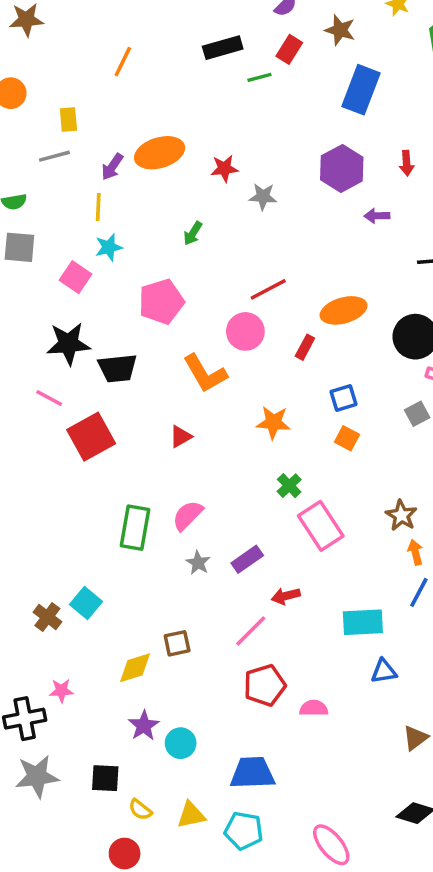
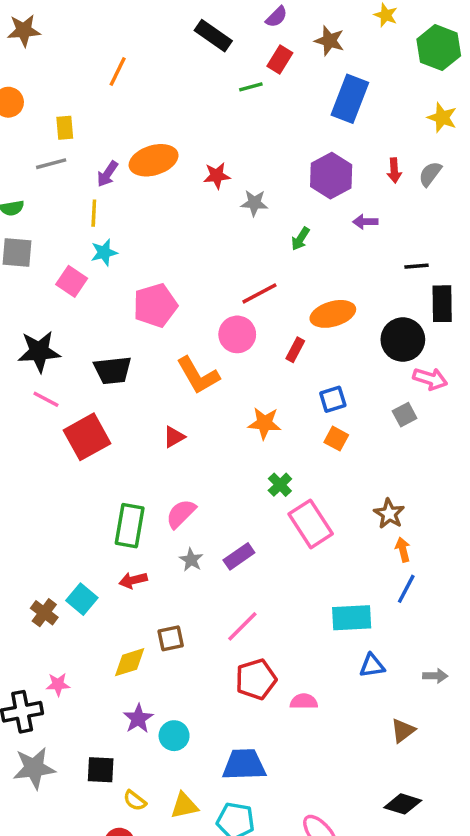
black rectangle: (223, 48) -> (213, 36), moved, turned 51
green arrow: (193, 233) -> (300, 239), moved
black star: (68, 344) -> (39, 351), moved
red arrow: (286, 596) -> (133, 580), moved

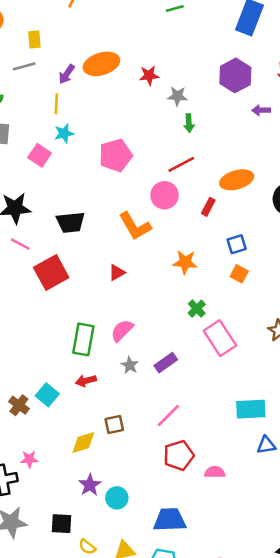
green arrow: (300, 239) -> (189, 123), moved, turned -36
pink pentagon: (155, 305) -> (116, 155), moved

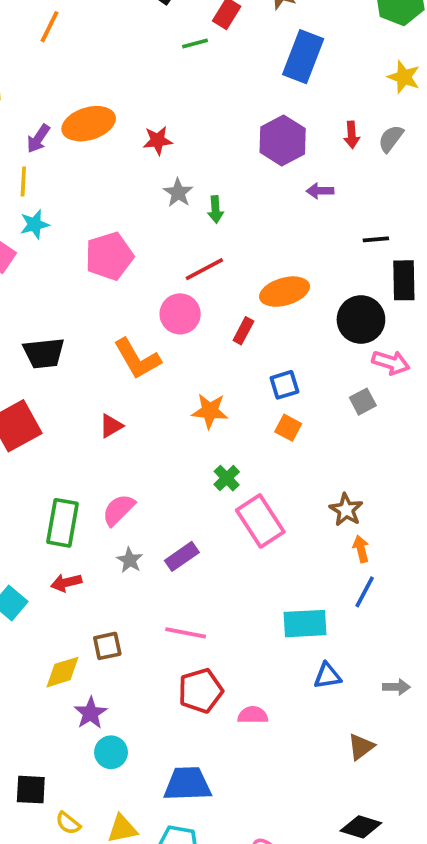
gray star: (177, 96) -> (178, 193), moved, turned 30
pink line: (168, 415) -> (186, 633), turned 56
purple star: (90, 485) -> (91, 713), moved

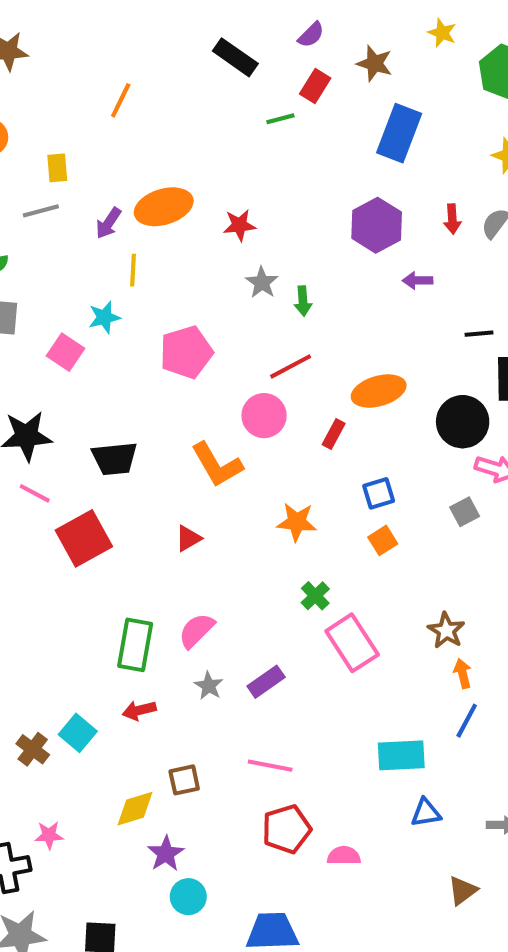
yellow line: (23, 181) -> (133, 270), moved
orange square: (288, 428) -> (383, 540), turned 30

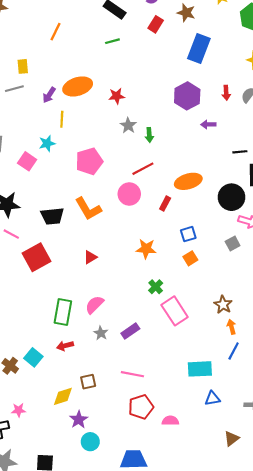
green line: (280, 119) -> (112, 41), moved
orange L-shape: (217, 465) -> (88, 209), moved

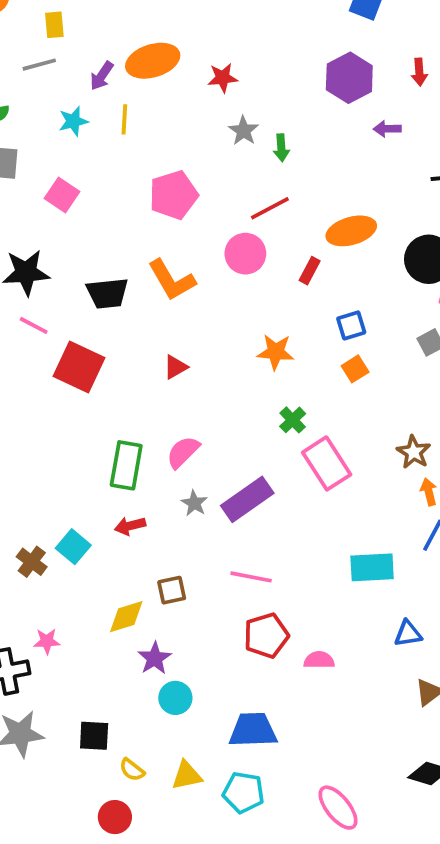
cyan star: (47, 143) -> (73, 121), moved
red square: (37, 257) -> (79, 367), turned -36
purple rectangle: (130, 331) -> (247, 499), size x1.5
blue triangle: (213, 398) -> (408, 634), moved

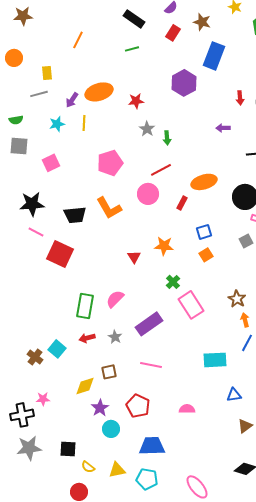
purple hexagon: (349, 78) -> (184, 83), moved
pink square: (62, 195) -> (51, 163), turned 30
red triangle: (175, 367) -> (134, 257), moved, turned -32
gray star: (194, 503) -> (115, 337), moved
red pentagon: (266, 636) -> (138, 406), moved, turned -30

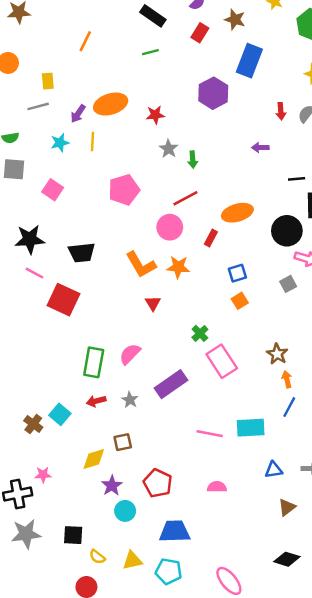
pink square: (51, 163) -> (53, 190), turned -30
orange L-shape: (109, 208) -> (141, 265), moved
orange star: (164, 246) -> (178, 267), moved
pink line: (151, 365) -> (210, 434), moved

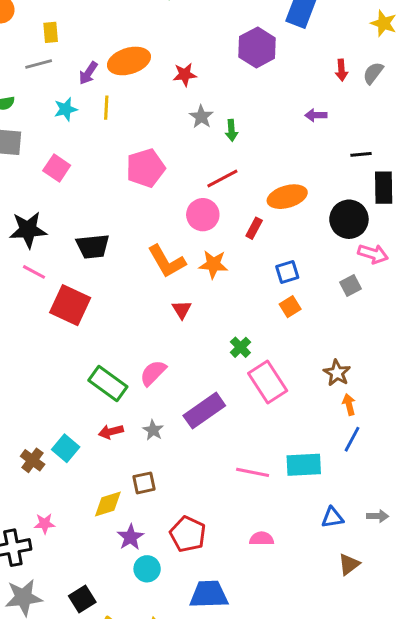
green rectangle: (94, 362) -> (108, 383), turned -64
black square: (73, 535) -> (82, 599), turned -35

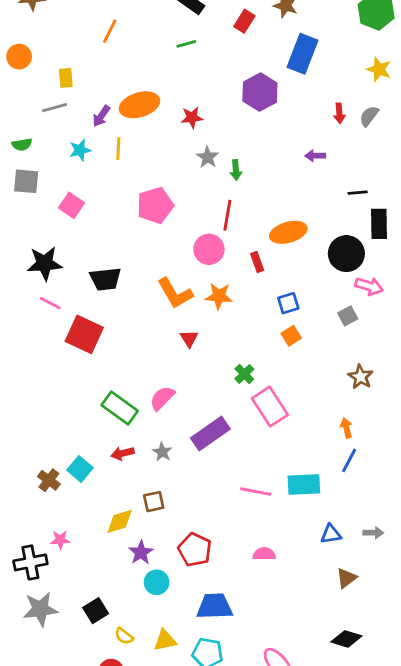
red line: (222, 179) -> (227, 215), turned -52
red rectangle: (254, 228) -> (257, 262), turned -48
brown star: (337, 373) -> (361, 377), moved

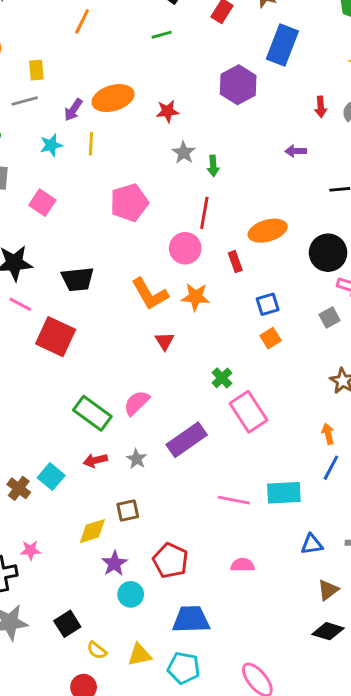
black diamond: (346, 639) -> (328, 631), moved

